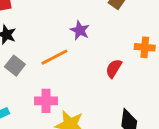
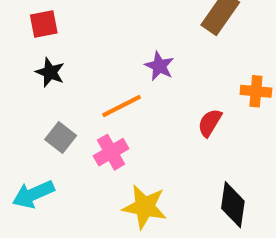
gray square: (15, 66) -> (61, 137), moved
pink cross: (46, 101) -> (111, 152), moved, turned -30

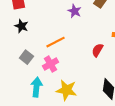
purple star: (159, 66) -> (74, 11), moved
cyan arrow: (33, 194) -> (36, 87), moved, turned 120

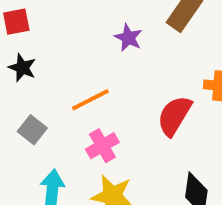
red semicircle: (97, 50) -> (174, 116), size x1.5
pink cross: (50, 64) -> (102, 146), moved

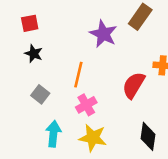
purple star: (128, 38) -> (103, 34), size x1.5
orange line: (90, 100) -> (78, 75), turned -50

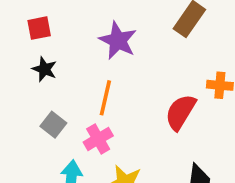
purple star: (103, 34) -> (118, 41), moved
pink cross: (86, 105) -> (98, 139), moved

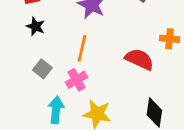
red semicircle: (180, 112) -> (139, 59), turned 84

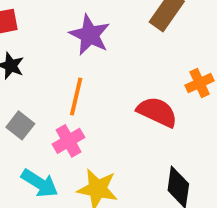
orange cross: (169, 39) -> (200, 83), turned -30
cyan arrow: (56, 110) -> (40, 183), turned 116

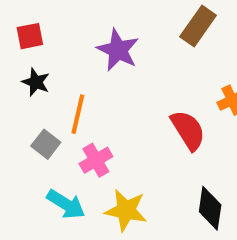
orange line: (76, 97) -> (78, 114), moved
red semicircle: (157, 112) -> (188, 130), turned 33

